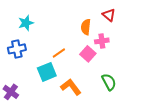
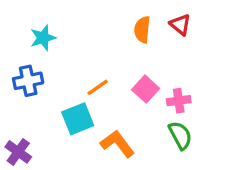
orange semicircle: (86, 27) -> (142, 30), moved
pink cross: (102, 41) -> (179, 101), moved

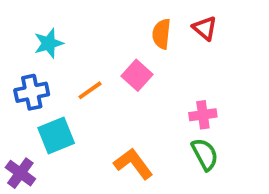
orange line: (98, 87) -> (90, 90), moved
pink square: (146, 89) -> (137, 75), moved
cyan square: (78, 119) -> (56, 135), moved

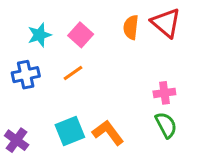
red triangle: (205, 28) -> (166, 23), size x1.5
pink square: (137, 75) -> (81, 35), moved
cyan square: (56, 135) -> (70, 131), moved

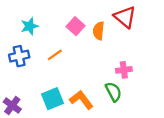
orange semicircle: (131, 27) -> (99, 31), moved
pink square: (81, 35) -> (76, 26), moved
green semicircle: (166, 125) -> (113, 92), moved

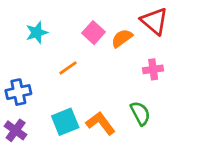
orange semicircle: (99, 31) -> (122, 38), turned 48
blue cross: (19, 56) -> (18, 92), moved
pink cross: (124, 70) -> (153, 69), moved

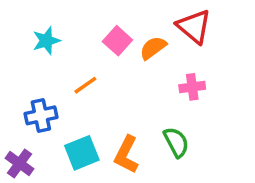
blue cross: (18, 92) -> (41, 115), moved
orange L-shape: (101, 123) -> (126, 155), turned -116

